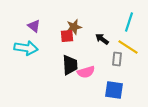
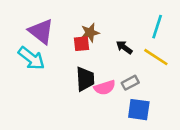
purple triangle: (34, 26) -> (41, 31), size x1.6
cyan arrow: (26, 48) -> (31, 58), turned 30
gray rectangle: (117, 59) -> (130, 83), moved, turned 56

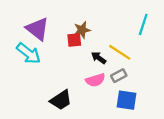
black arrow: (124, 47) -> (99, 58), moved
yellow line: (156, 57) -> (120, 52), moved
black trapezoid: (85, 79) -> (61, 100), moved, turned 60

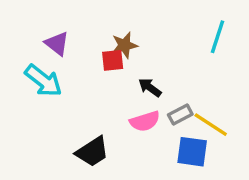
purple triangle: (37, 29) -> (57, 44), size x0.7
yellow line: (120, 52) -> (211, 125), moved

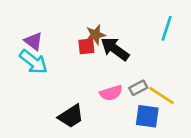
purple triangle: (57, 44) -> (33, 41), moved
black arrow: (150, 87) -> (115, 49), moved, size x1.6

